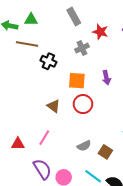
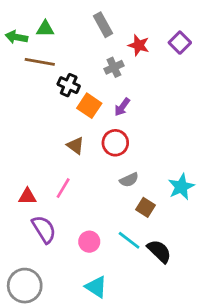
purple arrow: (106, 78) -> (122, 107), moved, turned 48
orange square: (77, 81) -> (89, 106), moved, turned 30
gray semicircle: (84, 146) -> (129, 180), moved
purple semicircle: (42, 169) -> (44, 229), moved

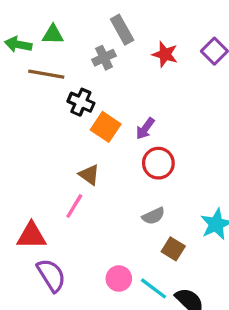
gray cross: (114, 67) -> (104, 58), moved
red circle: (115, 143) -> (158, 163), moved
pink line: (63, 188) -> (74, 206), moved
red triangle: (27, 196) -> (31, 236), size x1.4
pink circle: (89, 242) -> (119, 279), moved

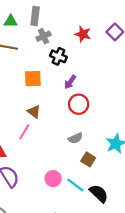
gray rectangle: (122, 30) -> (35, 16), moved, turned 36
black cross: (81, 102) -> (58, 56), moved
orange square: (106, 127) -> (33, 79), moved, turned -36

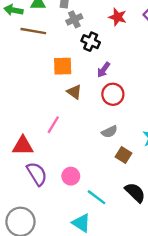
brown triangle: (34, 112) -> (74, 92), moved
pink circle: (53, 179) -> (71, 176), moved
cyan line: (75, 185) -> (97, 197), moved

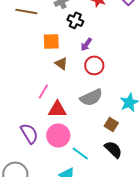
gray semicircle: (109, 132) -> (91, 97), size x1.6
red triangle: (23, 146) -> (57, 109), moved
brown square: (123, 155) -> (111, 124), moved
pink circle: (71, 176) -> (58, 135), size x1.5

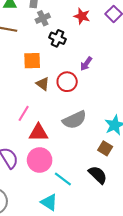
purple arrow: (86, 44) -> (86, 64), moved
red circle: (94, 65) -> (67, 82), moved
brown square: (111, 124) -> (105, 148), moved

